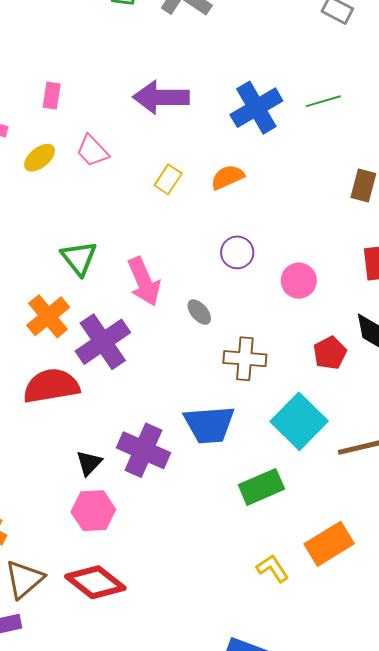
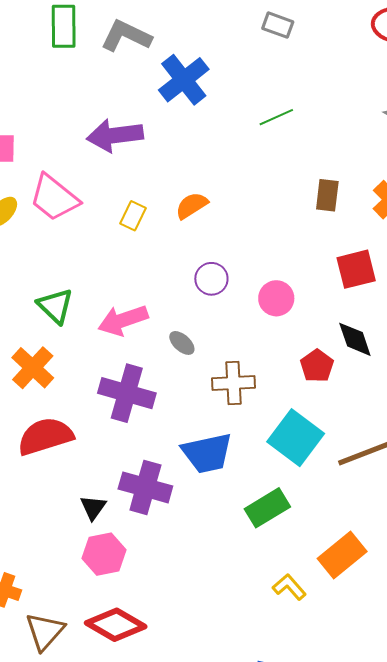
blue cross: (256, 108) -> (184, 80), moved
pink trapezoid: (92, 151) -> (54, 198), size x1.5
pink arrow: (144, 281) -> (123, 320), turned 102
purple cross: (103, 342) -> (127, 393), moved, turned -32

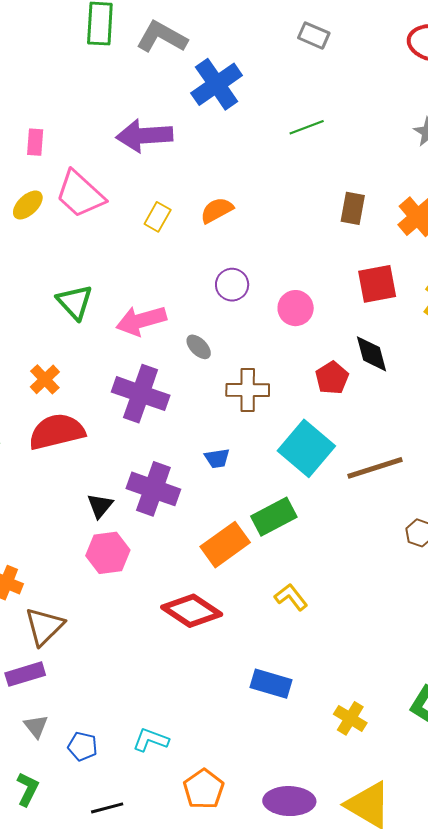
orange cross: (33, 368) -> (45, 379), moved, size x0.7
blue trapezoid: (207, 453) -> (217, 458), size x0.5
orange rectangle: (342, 555) -> (225, 545), moved
red diamond: (116, 625) -> (192, 611), moved

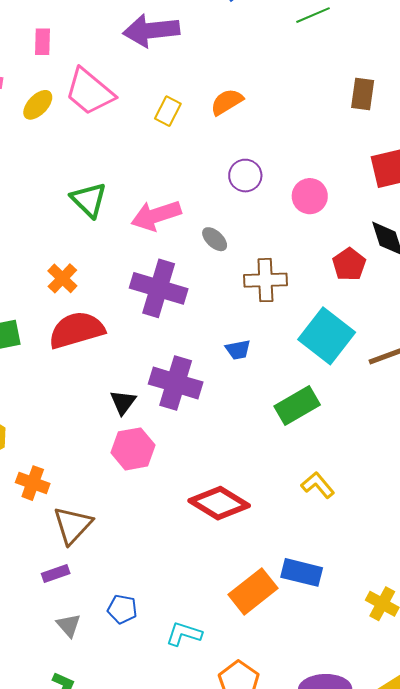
orange rectangle: (225, 545) -> (253, 591), moved
purple rectangle: (25, 674) -> (56, 574), size x0.7
blue pentagon: (83, 746) -> (122, 609), moved

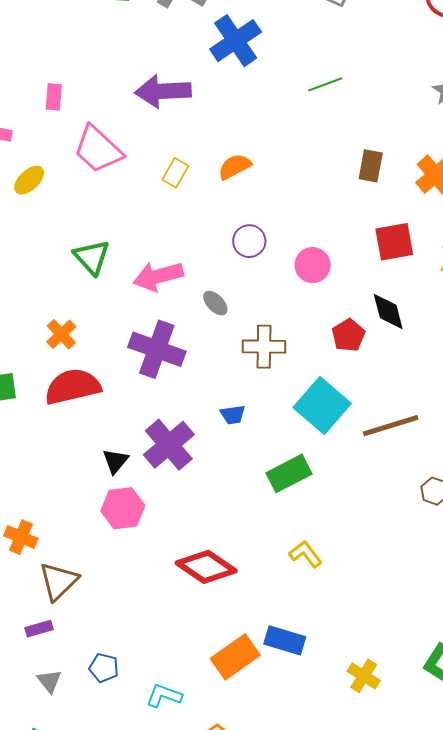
yellow ellipse: (38, 105) -> (29, 180), moved
purple cross: (176, 383) -> (169, 445), turned 30

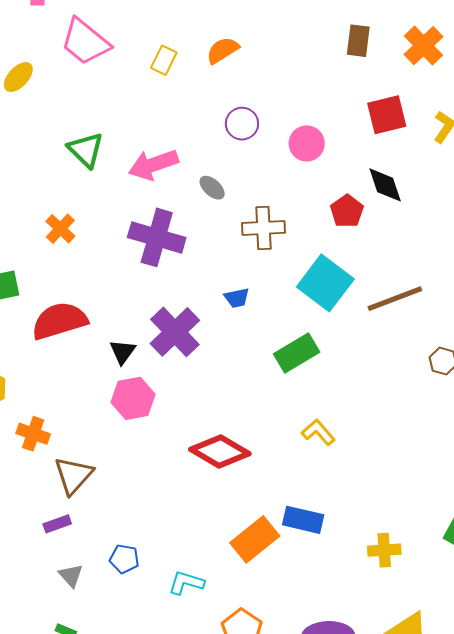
red semicircle: (73, 387) -> (59, 321), moved
yellow cross: (364, 676) -> (384, 550), turned -32

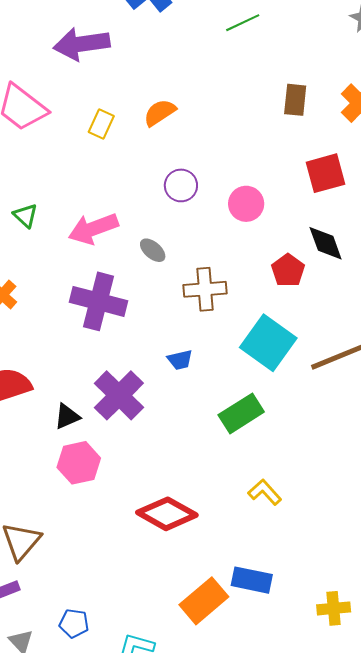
green triangle: (86, 150) -> (25, 215), size x0.7
black triangle: (122, 352) -> (67, 416), turned 32

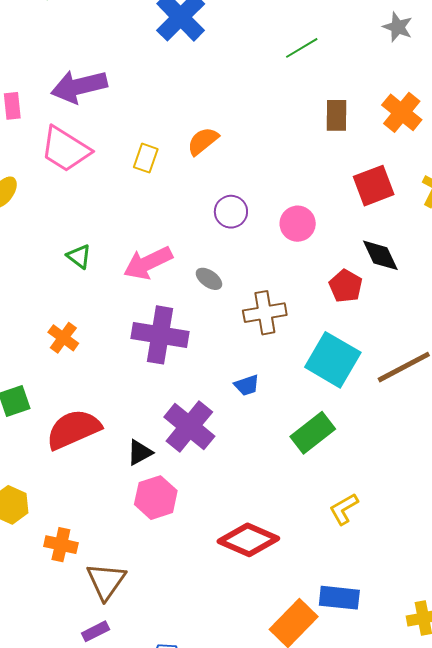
green line: (243, 23) -> (302, 48), moved
purple arrow: (82, 44) -> (79, 86), moved
yellow L-shape: (265, 492) -> (344, 509), turned -72

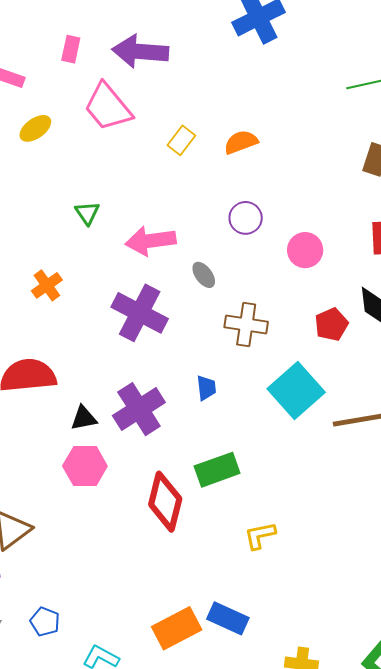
blue trapezoid: (247, 385) -> (206, 388), turned -96
green rectangle: (313, 433) -> (217, 470), moved
red diamond: (248, 540) -> (165, 502), moved, turned 62

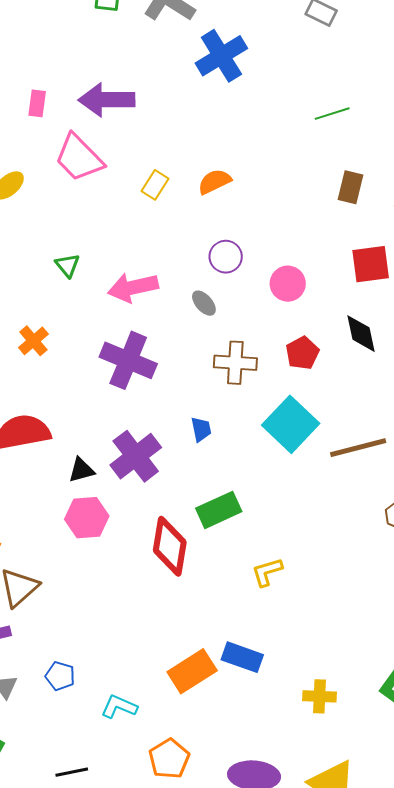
gray ellipse: (204, 275) -> (204, 303), moved
red pentagon: (331, 324) -> (302, 353), moved

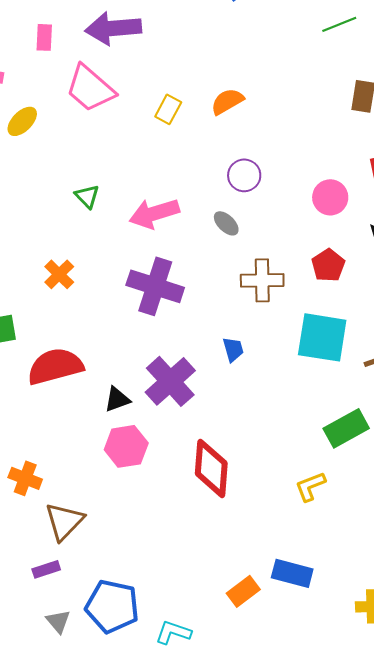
pink circle: (288, 284) -> (330, 197), moved
cyan square: (291, 424) -> (322, 337), turned -30
green rectangle: (219, 510) -> (346, 428), moved
orange rectangle: (192, 671) -> (243, 591), size x0.7
blue pentagon: (60, 676) -> (112, 606), size x1.8

